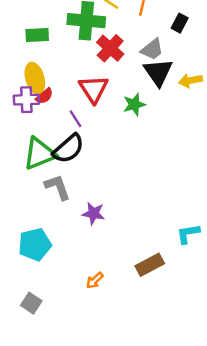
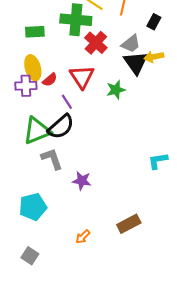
yellow arrow: (190, 81) -> (154, 57), moved
red semicircle: (44, 96) -> (50, 80), moved
cyan L-shape: (188, 234) -> (158, 161), moved

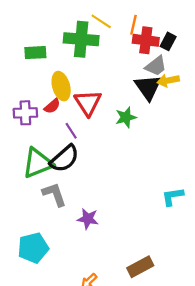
red cross: (96, 43) -> (146, 40), moved, turned -35
gray trapezoid: (131, 44) -> (156, 66), moved
yellow ellipse: (33, 68) -> (61, 86), moved

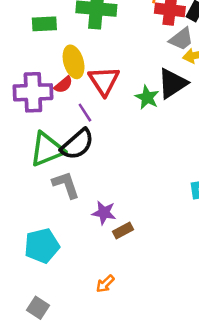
black triangle: (148, 87) -> (172, 83), moved, turned 32
purple cross: (25, 113) -> (33, 92), size x1.4
green star: (126, 117) -> (147, 97), turned -30
brown rectangle: (140, 267) -> (123, 230), moved, size x0.7

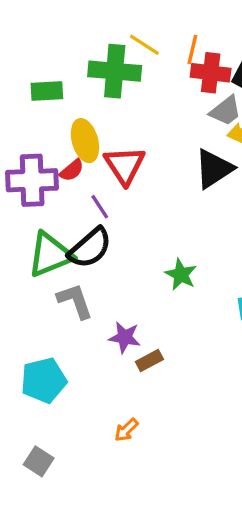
green star: (147, 97) -> (181, 275), moved

